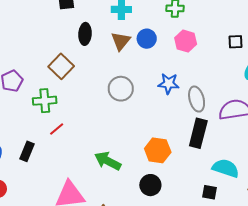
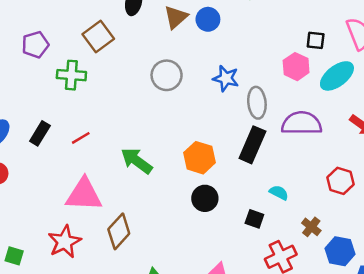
pink hexagon: (186, 41) -> (296, 67), moved
red line: (57, 129) -> (81, 138), moved
cyan semicircle: (226, 168) -> (279, 193), size x0.6
black circle: (150, 185) -> (205, 198), moved

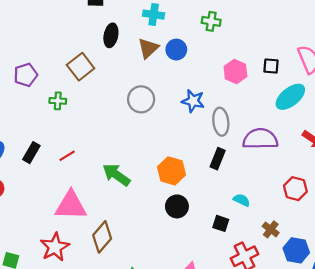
pink hexagon: (296, 67) -> (235, 71), moved
green cross: (71, 75) -> (58, 101), size x0.7
black rectangle: (252, 145) -> (218, 159), size x0.7

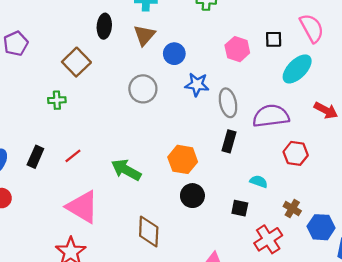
blue circle: (176, 50) -> (174, 54), moved
purple pentagon: (26, 75) -> (16, 43), moved
red hexagon: (295, 189) -> (296, 153), moved
pink triangle: (71, 205) -> (83, 207), turned 36
brown diamond: (102, 237) -> (149, 232), moved, turned -32

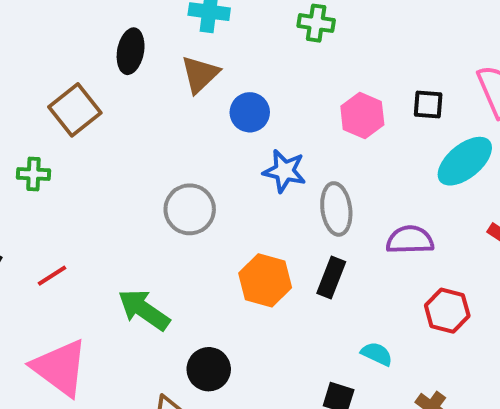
gray circle: (143, 89) -> (190, 209), moved
purple semicircle: (271, 116) -> (410, 240), size x0.7
orange hexagon: (183, 159) -> (265, 280), moved
black circle: (192, 196) -> (209, 369), moved

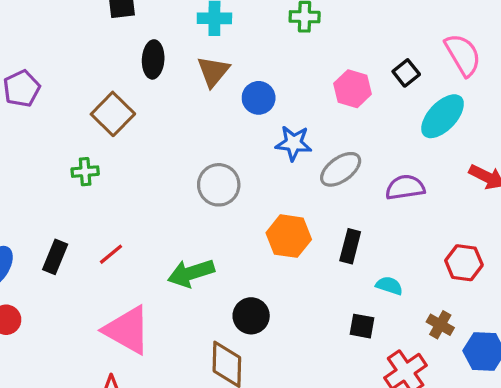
black square: (428, 105) -> (406, 73), turned -36
gray ellipse: (336, 209) -> (341, 169), turned 69
black rectangle: (331, 277) -> (350, 246), moved
green arrow: (144, 310) -> (191, 273), turned -45
red hexagon: (447, 311) -> (464, 263), moved

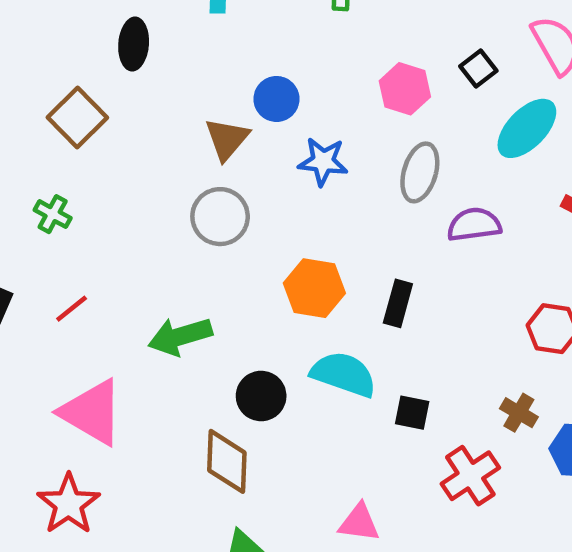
brown triangle: (213, 71) -> (227, 139), moved
gray ellipse: (341, 169) -> (420, 172), moved, turned -39
green cross: (85, 172) -> (53, 214), moved, turned 32
cyan semicircle: (389, 286) -> (344, 374), moved, size x1.8

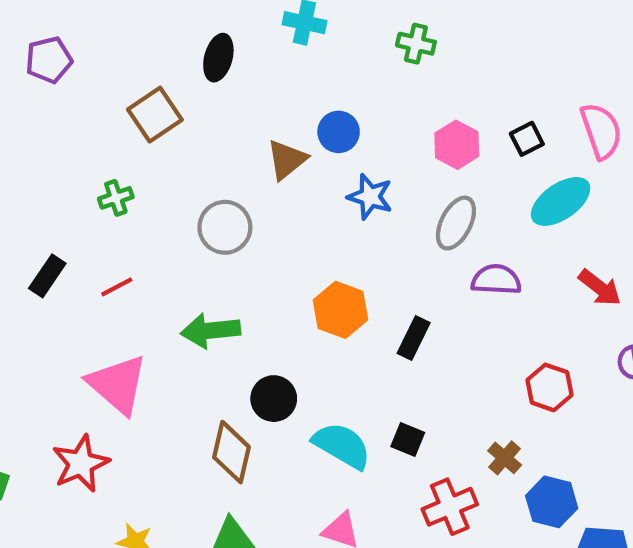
green cross: (53, 214) -> (116, 198), turned 32
gray circle: (220, 217) -> (225, 227), moved
cyan semicircle: (344, 374) -> (342, 446), moved

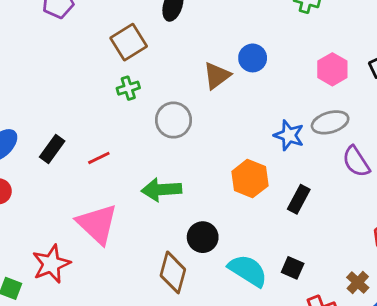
blue star: (370, 197) -> (289, 135), moved
green cross: (116, 198) -> (128, 88), moved
gray ellipse: (456, 223) -> (330, 122), turned 45
purple semicircle: (496, 280) -> (356, 162), turned -128
red star: (81, 464) -> (51, 264), moved

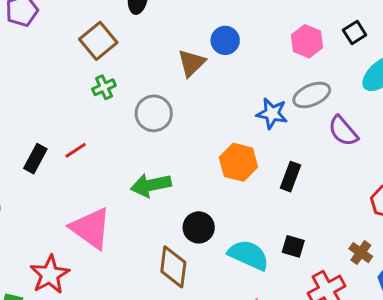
red line: (99, 158) -> (76, 150), moved

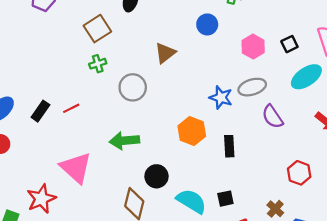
blue circle: (225, 40) -> (207, 24), moved
black rectangle: (290, 177) -> (229, 146), turned -30
black square: (293, 246) -> (225, 199), turned -35

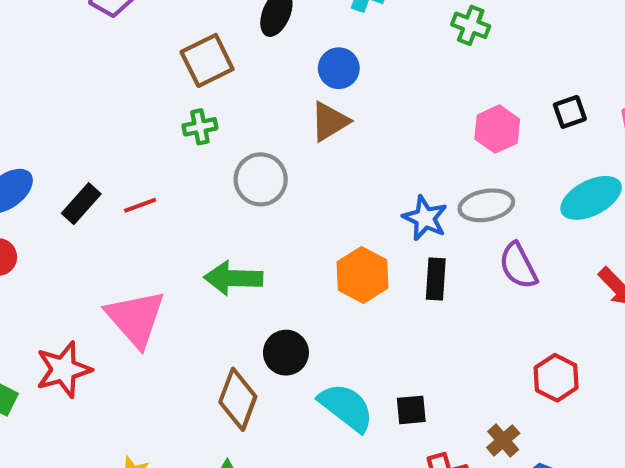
blue circle: (207, 24) -> (339, 68), moved
black square: (289, 44) -> (570, 112), moved
black rectangle: (229, 146) -> (436, 279), moved

